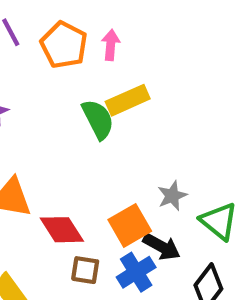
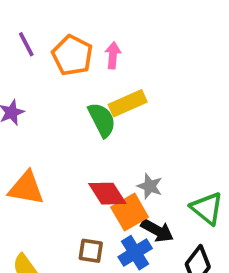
gray star: (172, 196) -> (150, 186), moved, turned -30
red diamond: (62, 230) -> (107, 194), moved

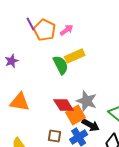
purple line: (26, 44) -> (31, 24), moved
pink arrow: (113, 55) -> (67, 30), turned 48
gray star: (150, 186) -> (87, 101), size x1.5

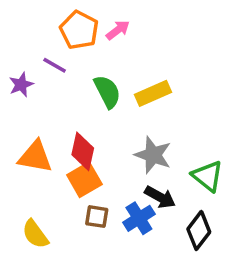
purple line: (31, 24) -> (55, 65), moved, turned -32
yellow rectangle: (75, 56) -> (153, 93), moved
red diamond: (64, 105) -> (83, 151), moved, turned 45
orange square: (76, 115) -> (84, 180), moved

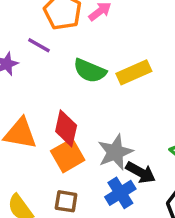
green semicircle: (107, 92) -> (90, 71), turned 140
gray star: (153, 155) -> (115, 152), moved, turned 30
brown square: (97, 217) -> (66, 201), moved

